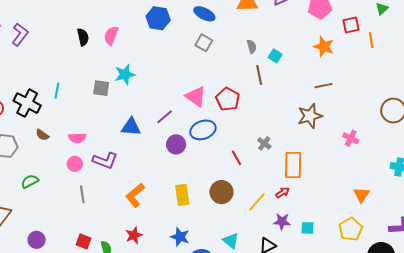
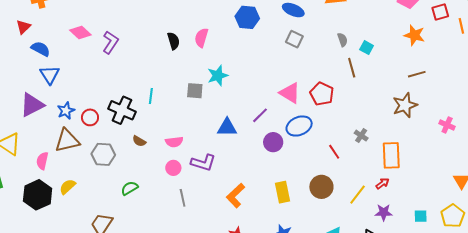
cyan square: (308, 228) -> (421, 216), moved

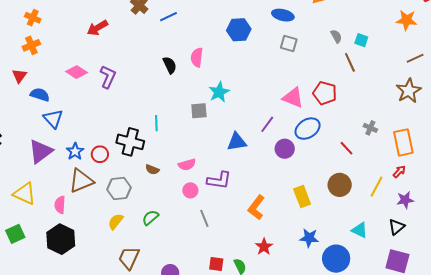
yellow semicircle: (67, 187) -> (116, 222), moved

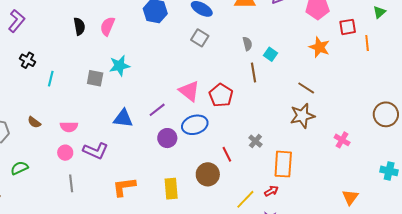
brown line: (415, 58) -> (306, 88), moved, turned 42
black cross: (130, 142) -> (28, 60), moved, size x0.6
brown circle: (340, 185) -> (208, 174), moved
orange L-shape: (256, 207) -> (124, 187), turned 30

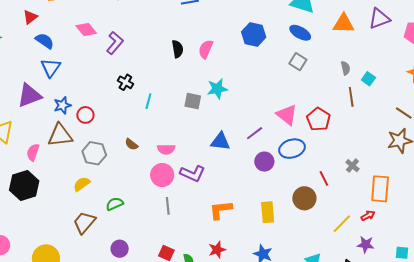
pink circle: (65, 153) -> (162, 175), size x1.5
green semicircle: (19, 168) -> (115, 204), moved

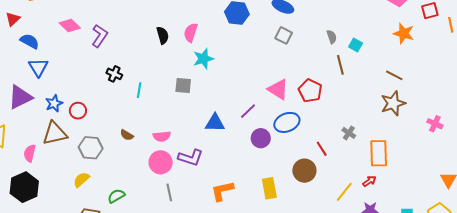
cyan star: (217, 89) -> (203, 59), moved

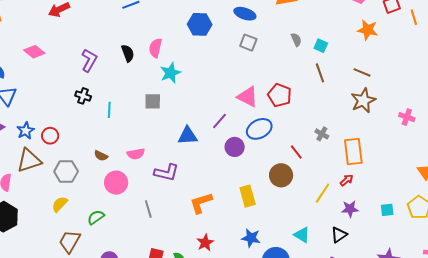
purple L-shape: (100, 36) -> (89, 60), moved
brown line: (340, 65) -> (320, 73), moved
pink circle: (161, 162) -> (116, 183), moved

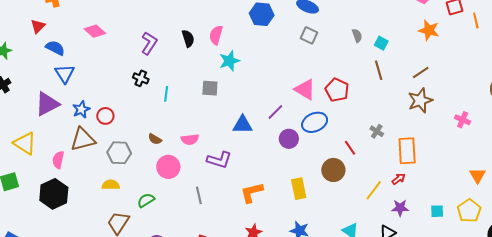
brown line: (362, 72) -> (421, 72), turned -60
yellow semicircle: (60, 204) -> (111, 185), turned 42

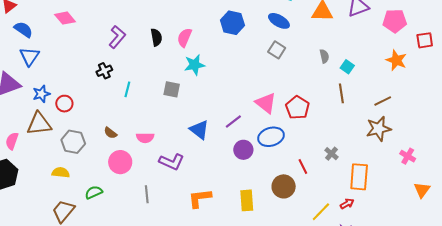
black cross: (141, 78) -> (104, 71), turned 35
pink cross: (463, 120) -> (408, 156), moved
blue triangle: (243, 125) -> (199, 130), turned 30
orange triangle: (478, 175) -> (422, 190), moved

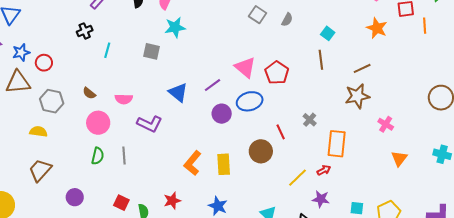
gray semicircle: (324, 56) -> (287, 20), moved, turned 40
green semicircle: (94, 192) -> (98, 156), moved, turned 126
orange L-shape: (200, 198) -> (193, 163), moved, turned -45

